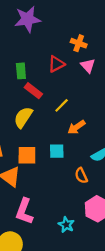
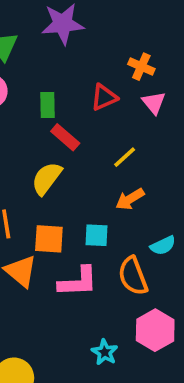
yellow line: (62, 105) -> (125, 157), moved
orange semicircle: (81, 176) -> (133, 276), size x1.5
pink L-shape: (24, 211) -> (78, 282), moved, turned -116

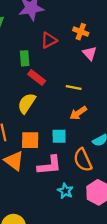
red triangle: (104, 97) -> (49, 40), moved
yellow line: (125, 157) -> (74, 88), turned 56
cyan star: (105, 352) -> (65, 191), moved

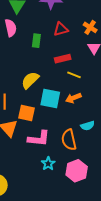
red rectangle: (37, 77) -> (63, 59), moved, turned -63
cyan square: (59, 136) -> (50, 98), moved, size x1.5

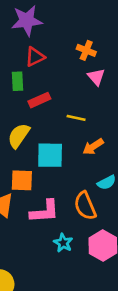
red triangle: (61, 29) -> (35, 57), moved
red rectangle: (63, 59) -> (39, 100), moved
orange arrow: (73, 98) -> (93, 147), moved

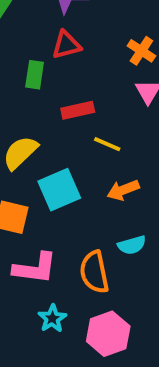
red rectangle: (39, 100) -> (78, 110), moved
cyan square: (50, 155) -> (59, 190), turned -36

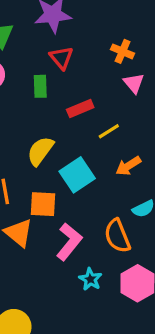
red triangle: (66, 45) -> (61, 58), turned -45
yellow line: (107, 144) -> (109, 131), turned -45
pink L-shape: (35, 268) -> (69, 242), turned -48

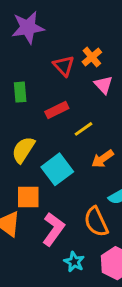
orange cross: (123, 51) -> (92, 57), turned 30
red triangle: (61, 58) -> (64, 66), moved

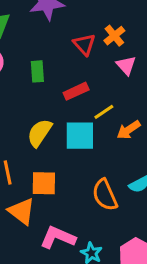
orange arrow: (103, 159) -> (129, 130), moved
cyan square: (57, 169) -> (80, 136), moved, turned 36
orange semicircle: (96, 222) -> (105, 195), moved
pink L-shape: (53, 229) -> (58, 237), moved, turned -104

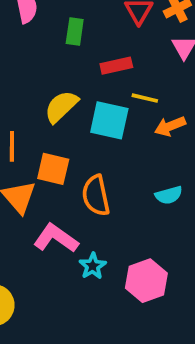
yellow line: (104, 112) -> (145, 98), turned 35
orange semicircle: (105, 195) -> (96, 195), moved

